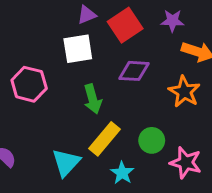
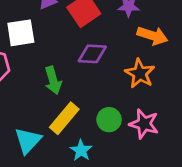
white square: (78, 49) -> (21, 33), moved
pink star: (186, 163) -> (144, 124), moved

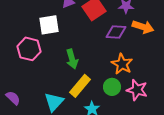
purple diamond: (92, 54) -> (116, 32), moved
orange star: (140, 73) -> (122, 64), moved

